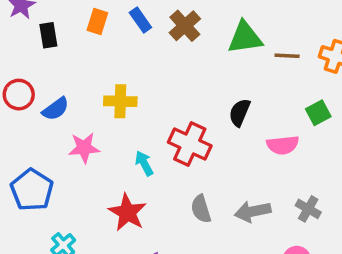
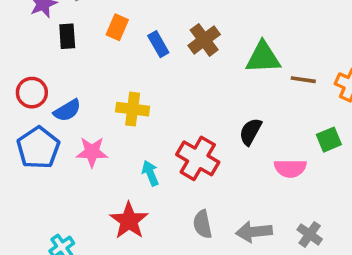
blue rectangle: (140, 20) -> (158, 44), moved
blue pentagon: (32, 190) -> (38, 148), moved

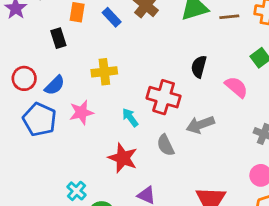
black rectangle: (67, 36) -> (58, 38), moved
pink semicircle: (290, 168) -> (236, 87), turned -125
gray semicircle: (203, 224) -> (166, 145), moved
gray arrow: (254, 232) -> (200, 125), moved

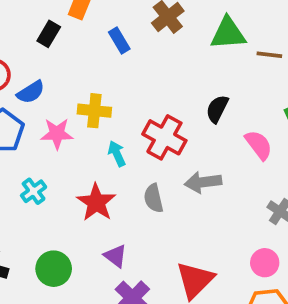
blue rectangle: (112, 17) -> (119, 40), moved
black rectangle: (58, 38) -> (49, 34), turned 36
yellow cross: (104, 72) -> (94, 111), moved
cyan cross: (76, 191) -> (34, 191), moved

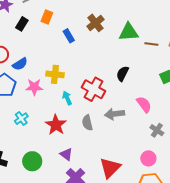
black rectangle: (49, 34) -> (22, 24), moved
pink semicircle: (259, 145) -> (144, 104), moved

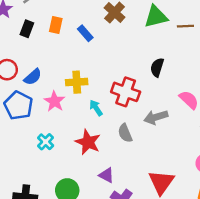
orange rectangle: (47, 17) -> (56, 25), moved
pink star: (34, 87) -> (55, 101), turned -30

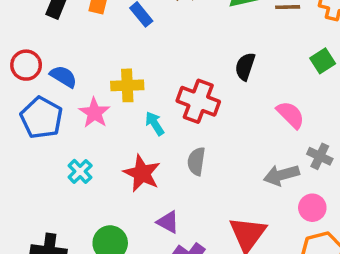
blue semicircle: (33, 77) -> (63, 77), turned -108
gray arrow: (156, 117) -> (281, 175), moved
gray semicircle: (125, 133) -> (196, 161), turned 30

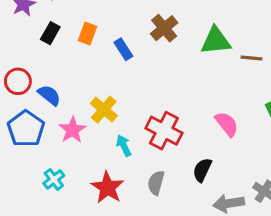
black semicircle: (245, 66) -> (202, 170), moved
yellow cross: (127, 85) -> (104, 110), turned 36
pink semicircle: (290, 115) -> (227, 124), moved

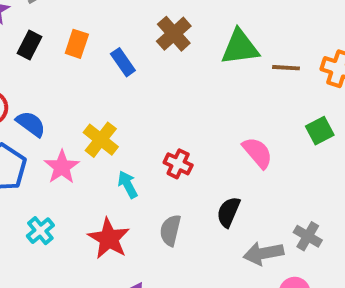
red cross: (164, 131) -> (178, 164), size x0.6

